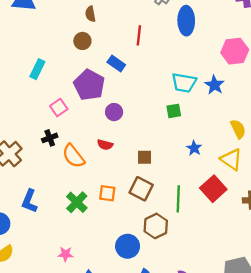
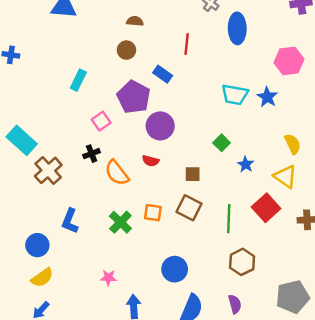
brown semicircle: (90, 14) -> (135, 21), turned 105
green square: (174, 111) -> (222, 143), moved, turned -35
purple circle: (114, 112) -> (160, 126), size x1.5
brown hexagon: (156, 226) -> (242, 262), moved

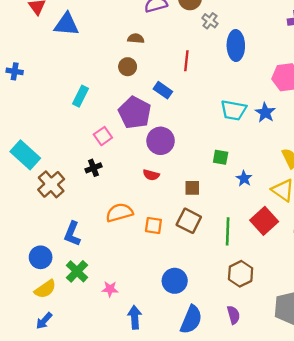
green square: (222, 143) -> (221, 157), turned -35
orange semicircle: (117, 173) -> (119, 213), moved, turned 112
green cross: (120, 222) -> (77, 271), moved

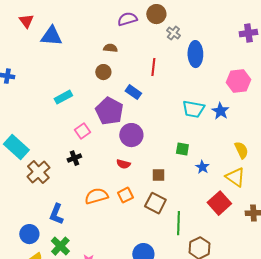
cyan rectangle: (81, 96) -> (63, 97), turned 36
orange square: (153, 226) -> (125, 195), moved, turned -35
green line: (228, 231) -> (178, 223), moved

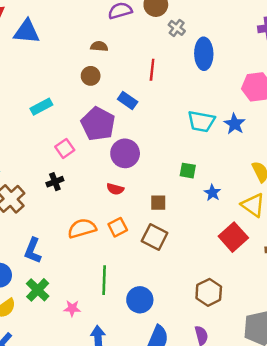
green line: (178, 223) -> (104, 280), moved

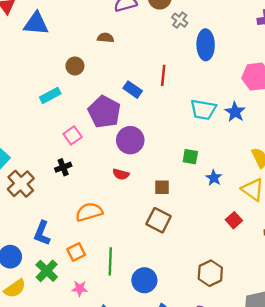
red line: (152, 70) -> (163, 75), moved
brown circle: (91, 76) -> (75, 66), moved
orange square: (118, 227) -> (76, 252), moved
red square: (233, 237) -> (234, 220), size x0.6

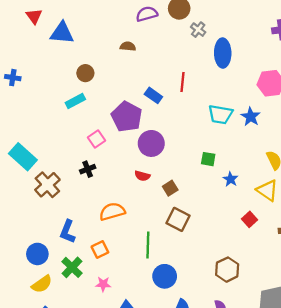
brown circle: (75, 66) -> (85, 73), moved
brown square: (162, 187) -> (170, 188), moved, turned -32
green line: (110, 261) -> (148, 245), moved

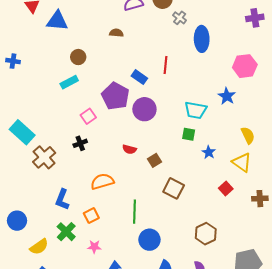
cyan trapezoid: (220, 114) -> (196, 110), moved
purple circle: (151, 143) -> (144, 109), moved
brown square: (178, 219) -> (174, 188), moved
blue circle: (37, 254) -> (17, 221), moved

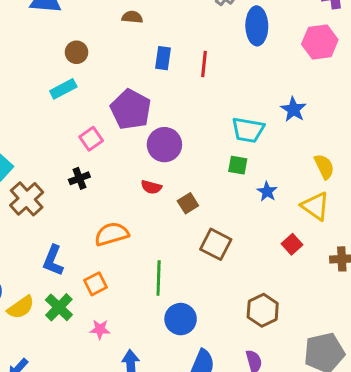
pink hexagon: (245, 66) -> (320, 42), moved
blue rectangle: (139, 77) -> (163, 58), moved, turned 63
purple circle: (144, 109) -> (164, 145), moved
yellow semicircle: (39, 247) -> (21, 307), moved

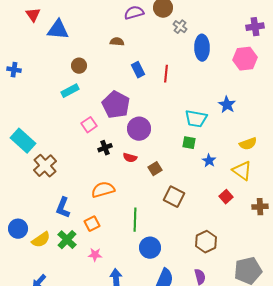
blue rectangle: (163, 58) -> (138, 70), turned -35
yellow semicircle: (324, 167) -> (248, 144), turned 96
black cross: (79, 178) -> (105, 148), moved

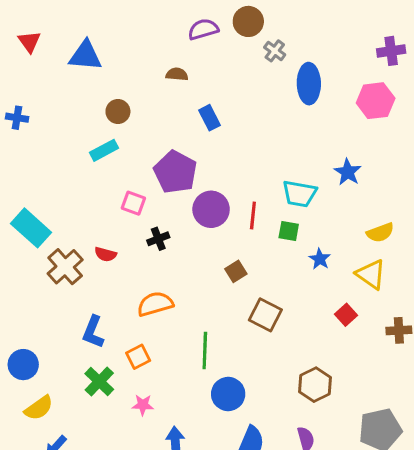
red triangle: (33, 15) -> (29, 42), moved
red line: (166, 74) -> (253, 216), moved
pink square: (89, 125) -> (133, 203), turned -35
red semicircle: (130, 158) -> (106, 254), moved
yellow semicircle: (41, 240) -> (39, 408), moved

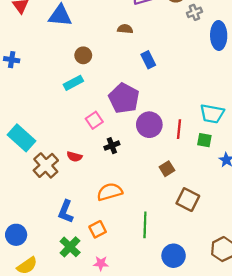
gray cross: (275, 51) -> (194, 12), turned 32
pink square: (133, 203) -> (94, 120), turned 35
blue circle: (228, 394) -> (174, 256), moved

